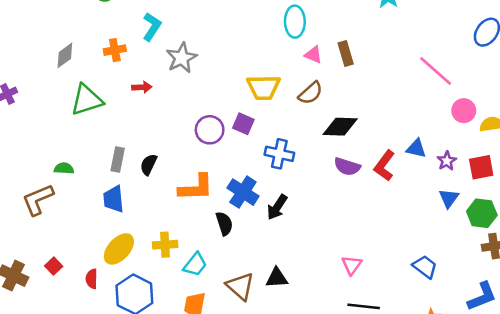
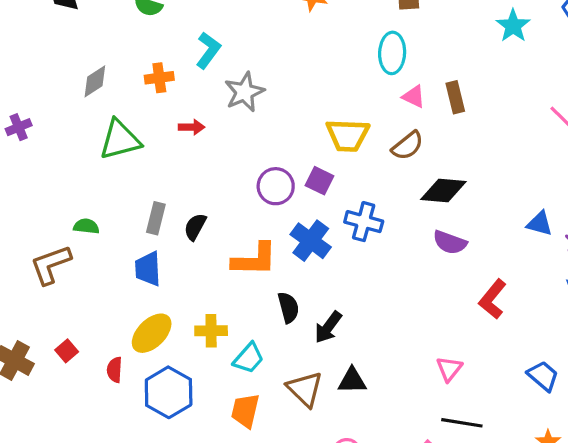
red L-shape: (384, 166) -> (493, 299), moved
blue cross: (243, 192) -> (311, 241), moved
black arrow: (277, 207) -> (328, 327), moved

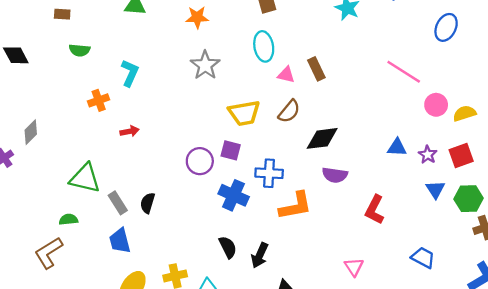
gray diamond: (95, 81) -> (31, 132), moved
gray star: (244, 92) -> (205, 65), moved
green triangle: (120, 140) -> (85, 178), moved, turned 40
gray rectangle: (156, 218) -> (118, 203), turned -35
orange L-shape: (254, 259) -> (296, 206), moved

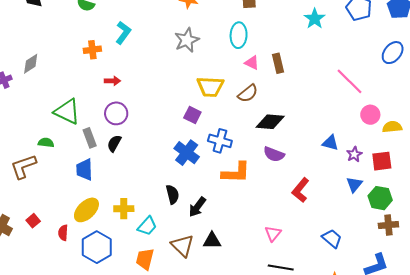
purple circle: (200, 161) -> (116, 113), moved

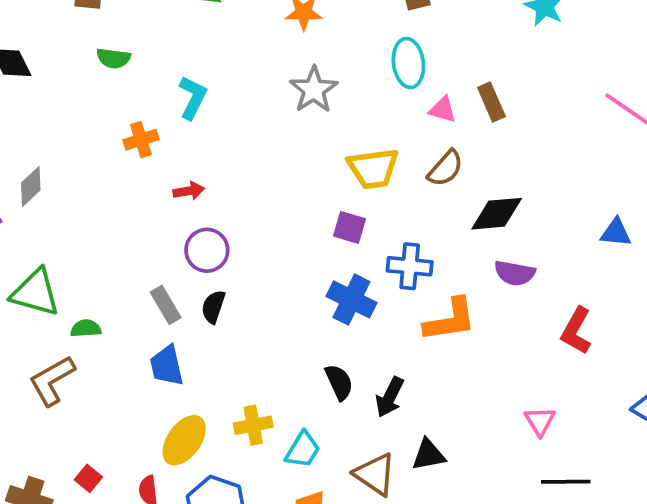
green triangle: (67, 112) -> (35, 293), moved

